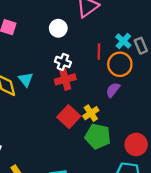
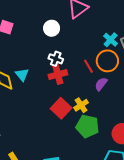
red line: (99, 51) -> (88, 66), moved, turned -32

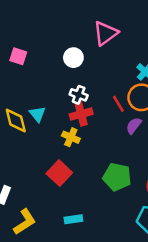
yellow cross: (81, 105) -> (71, 137), moved, turned -32
red square: (61, 108) -> (59, 173), moved

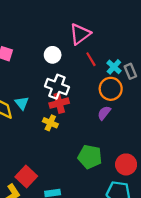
white cross: (79, 95) -> (57, 87), size x1.5
red line: (118, 104) -> (91, 59), moved
red square: (59, 173) -> (26, 177), moved

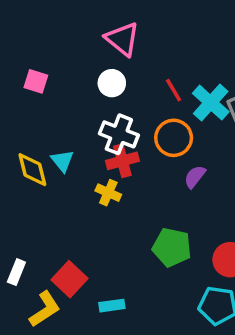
pink triangle: (80, 34) -> (122, 39), moved, turned -45
cyan cross: (114, 67) -> (211, 103), size x1.5
orange circle: (111, 89) -> (174, 138), moved

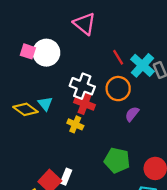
white circle: (112, 83) -> (46, 53), moved, size x1.5
red cross: (122, 161) -> (85, 104), turned 36
yellow diamond: (32, 170) -> (25, 109), turned -40
white rectangle: (16, 272) -> (66, 177), moved

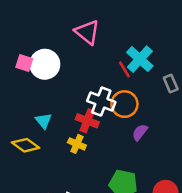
cyan cross: (142, 65) -> (140, 59), moved
white cross: (82, 86) -> (101, 101), moved
yellow diamond: (25, 109) -> (26, 145), moved

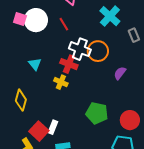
red line: (124, 69) -> (64, 24), moved
purple semicircle: (140, 132) -> (120, 73), moved
yellow diamond: (26, 145) -> (21, 100), moved, turned 70

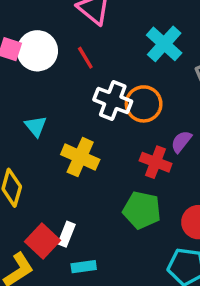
red cross: (69, 64) -> (156, 162), moved
yellow cross: (61, 82) -> (80, 157), size x1.5

